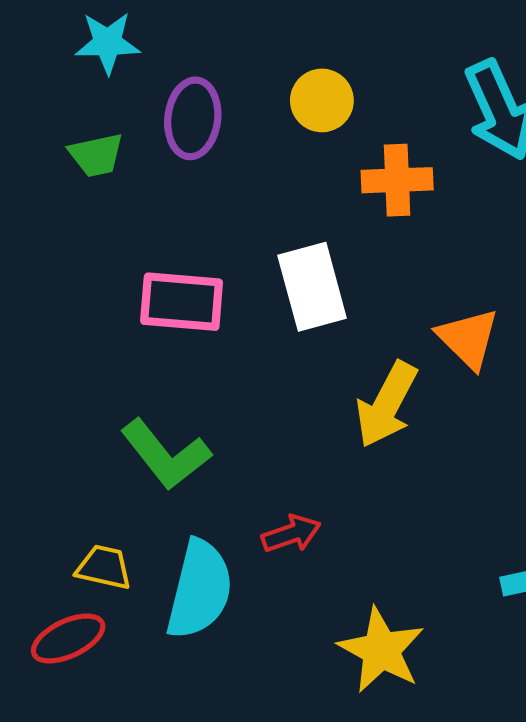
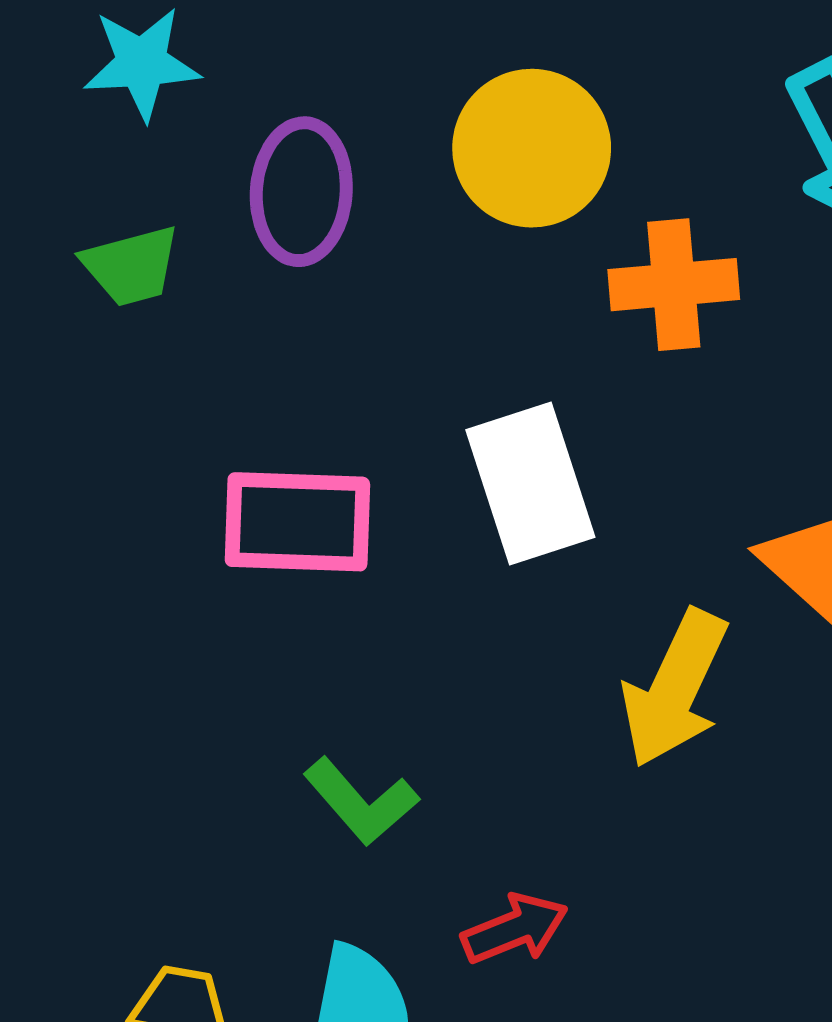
yellow circle: (322, 100) -> (532, 148), size x1.4
green L-shape: (166, 455) -> (361, 802), moved, size x0.7

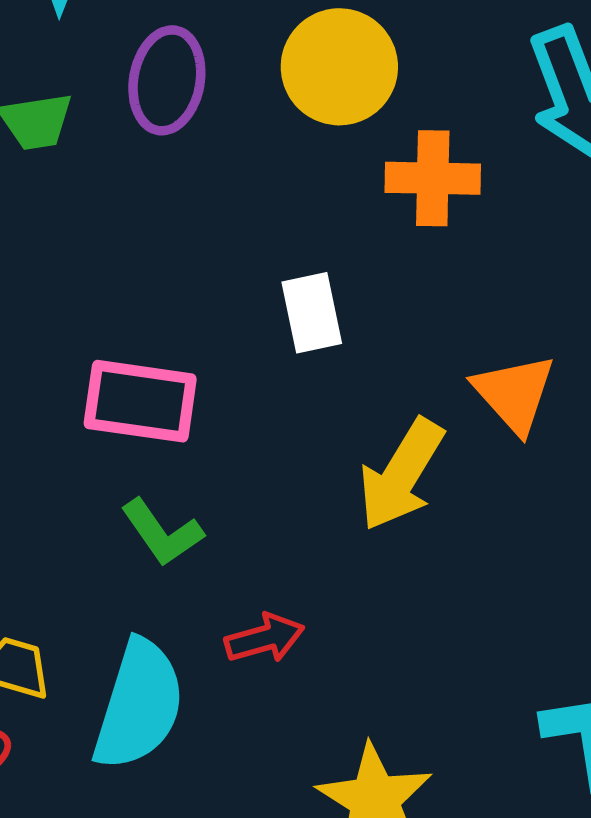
white rectangle: (530, 483) -> (312, 313), size x0.7
pink rectangle: (297, 522) -> (140, 401), moved

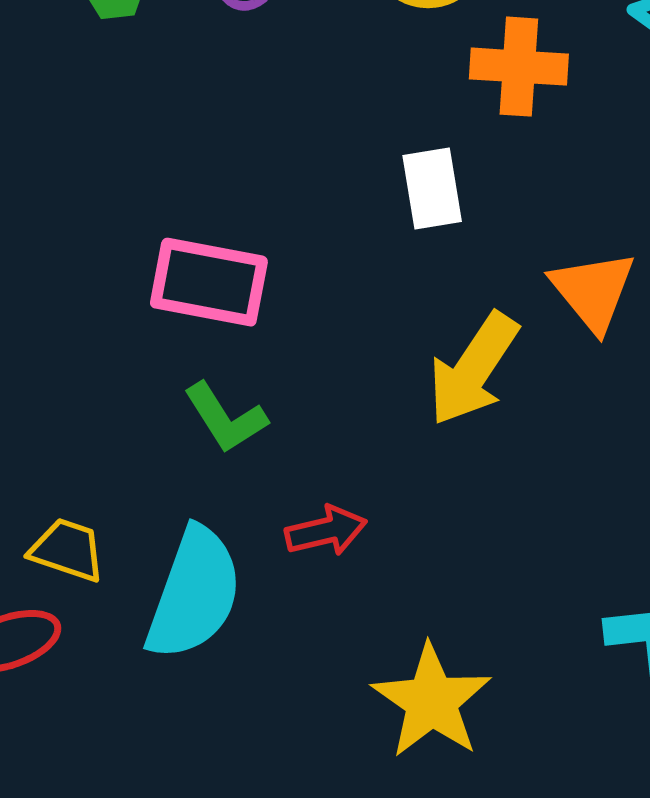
white rectangle: (312, 313) -> (432, 188), moved

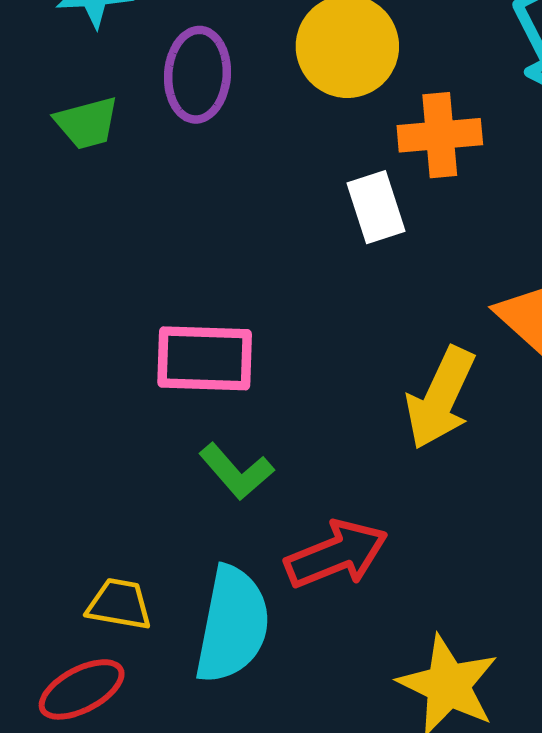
white rectangle: (432, 188) -> (376, 207), moved
red arrow: (326, 531) -> (336, 554), size x1.5

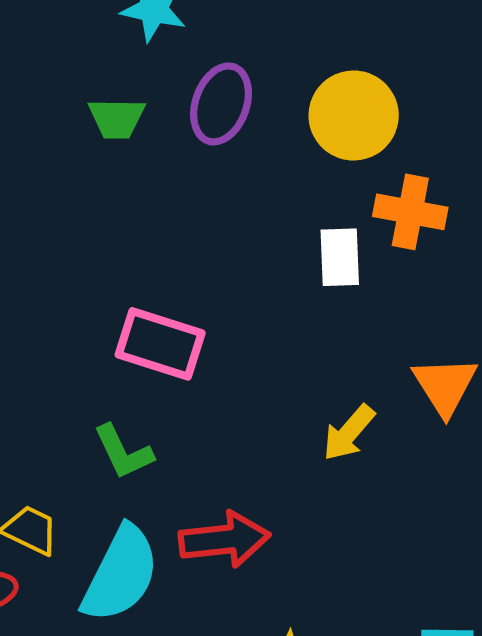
yellow arrow: (440, 398) -> (349, 433), size x0.7
green L-shape: (236, 471) -> (123, 452), moved

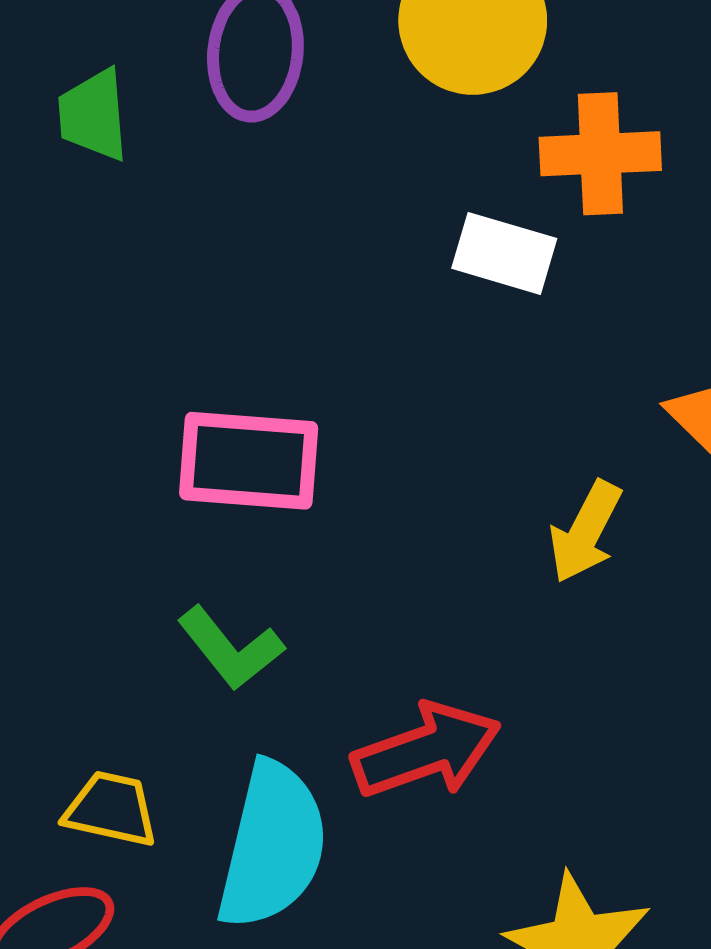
green trapezoid: (117, 118) -> (93, 115), turned 98
white rectangle: (340, 257) -> (504, 253), turned -58

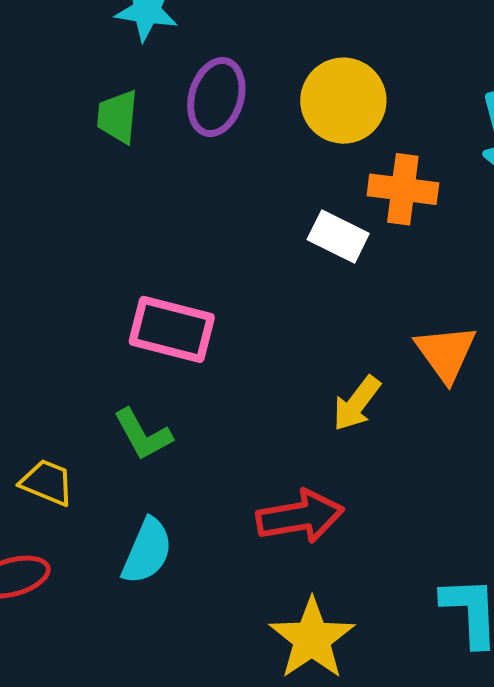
red arrow: (426, 750) -> (300, 516), moved
yellow trapezoid: (111, 809) -> (47, 482), moved
cyan semicircle: (272, 845) -> (147, 551), size x0.7

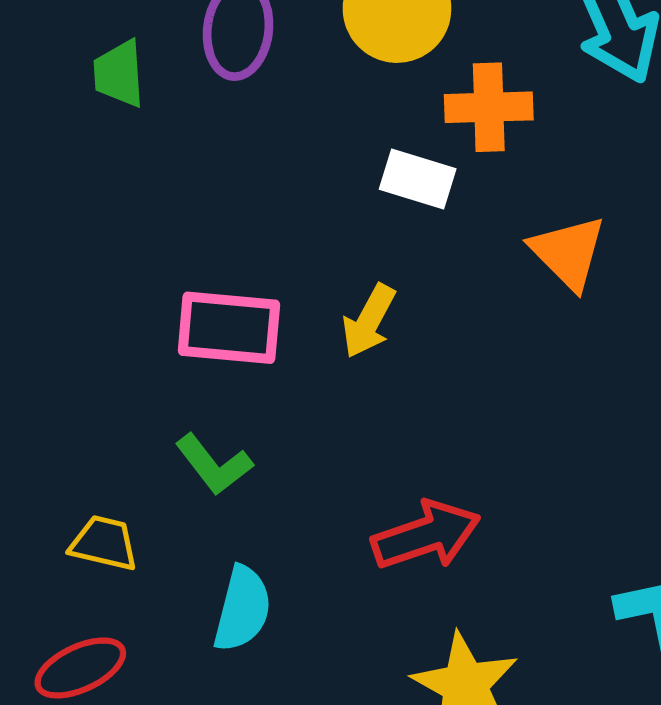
orange triangle: (446, 353) -> (568, 252), moved
yellow arrow: (357, 403) -> (369, 321), moved

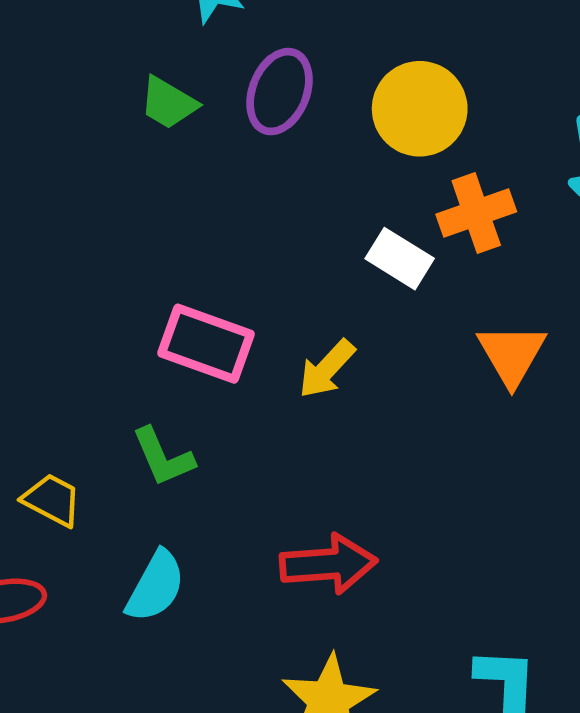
green trapezoid: (119, 74) -> (168, 103), turned -70
orange cross: (489, 107) -> (476, 213), turned -32

